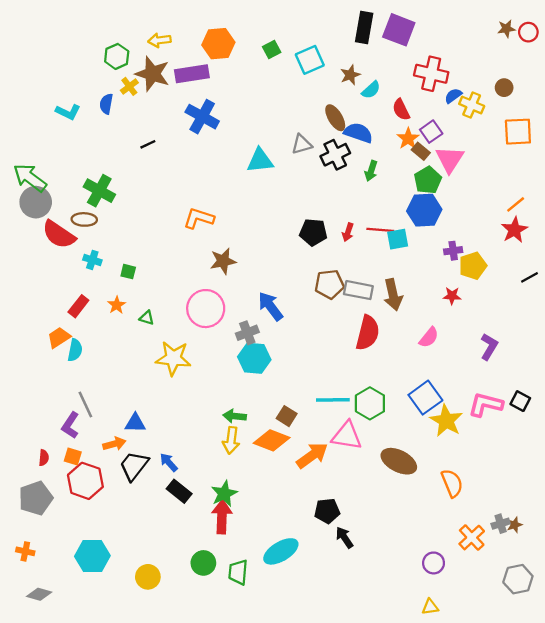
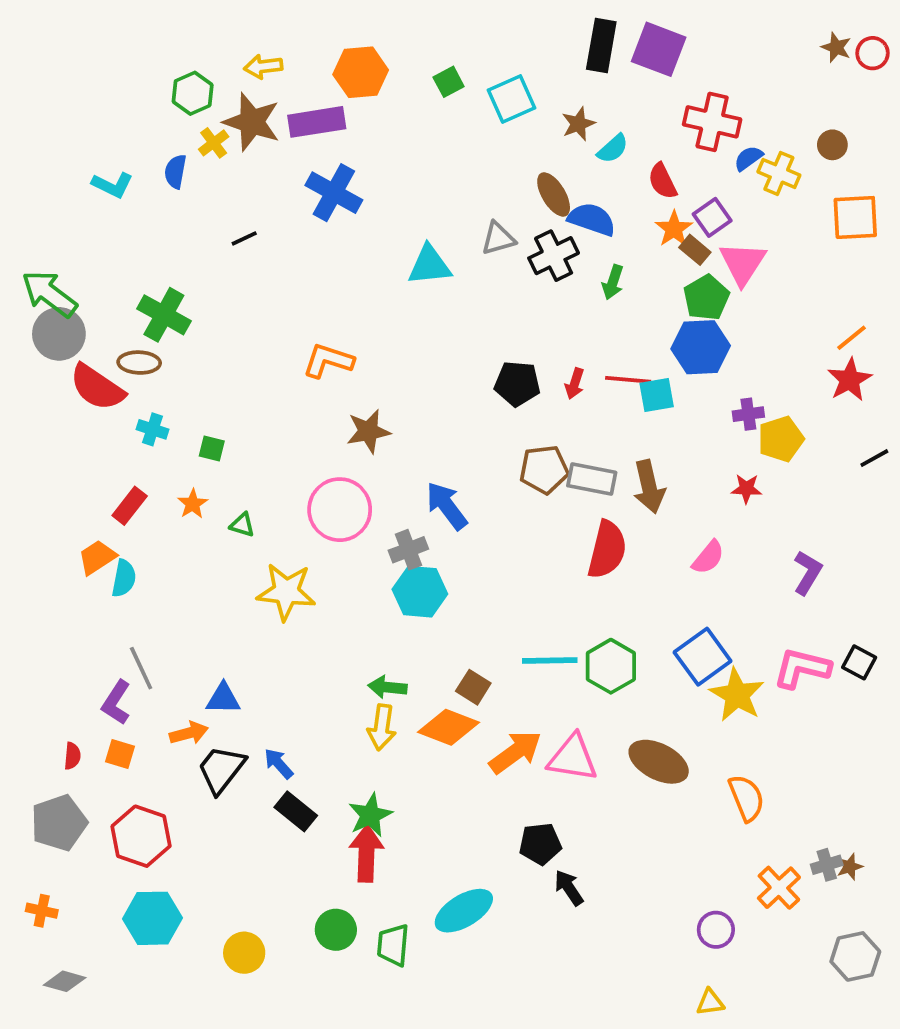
brown star: (506, 29) -> (836, 47), turned 30
pink triangle: (347, 436) -> (573, 758), moved
red hexagon: (85, 481) -> (141, 836), moved

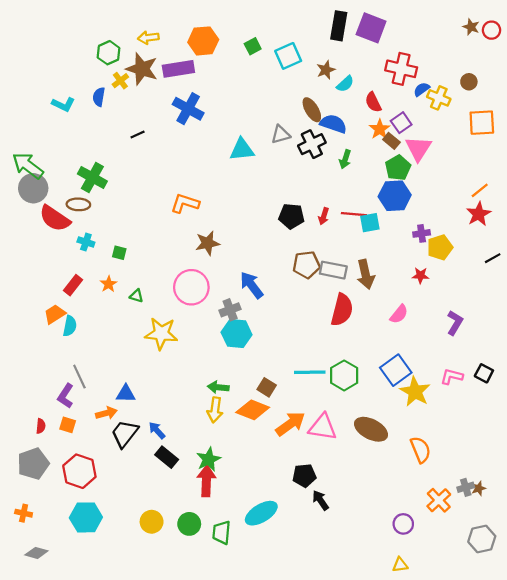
pink L-shape: (802, 668) -> (452, 377), size x0.7
yellow circle: (244, 953) -> (152, 522), moved

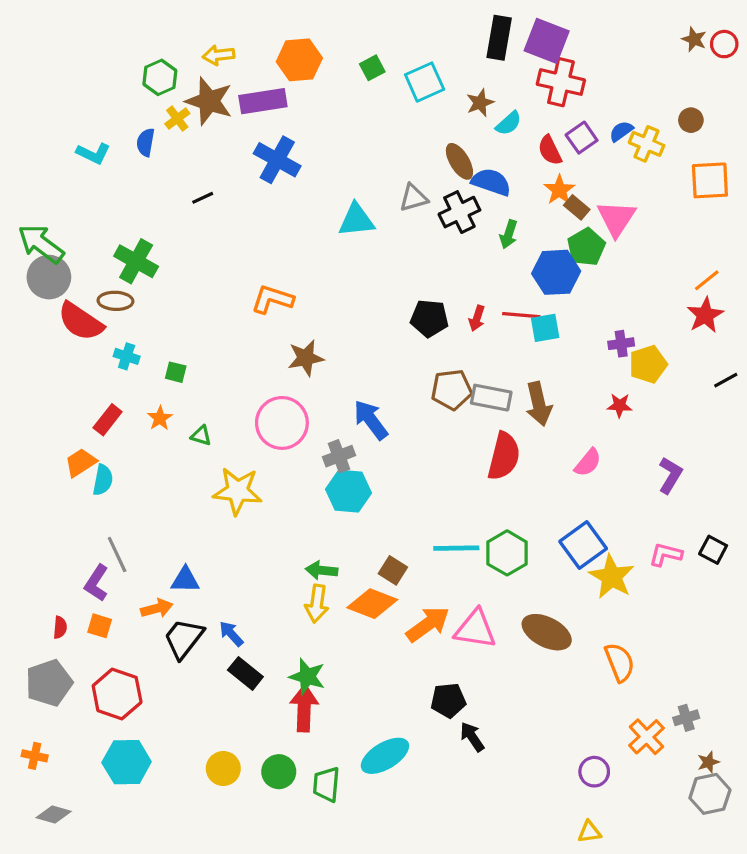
red cross: (401, 69) -> (561, 82), moved
purple square: (401, 123) -> (582, 138), moved
blue hexagon: (395, 196) -> (556, 272), moved
green star: (209, 459) -> (307, 677), turned -30
brown star: (479, 488) -> (708, 762), moved

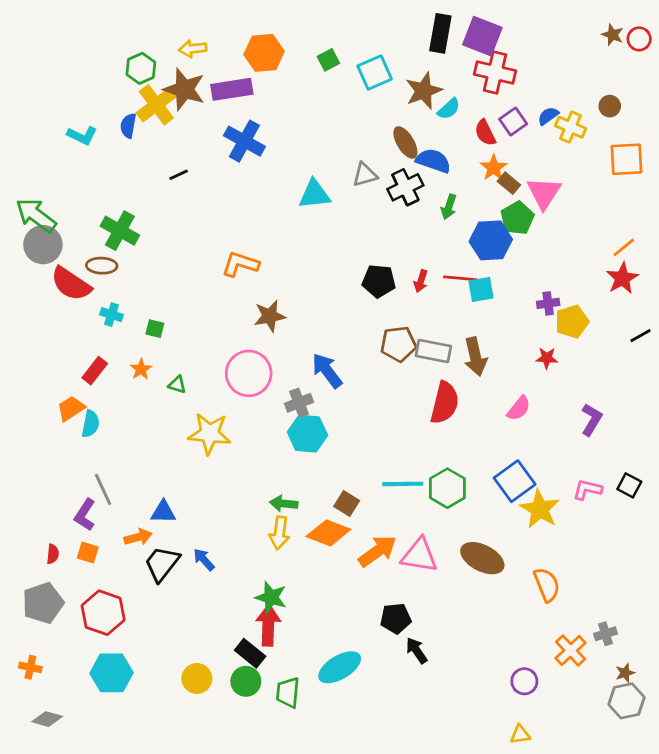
brown star: (480, 103) -> (424, 91), size x1.5
yellow cross: (177, 119) -> (156, 105), size x1.8
black rectangle: (245, 673) -> (250, 653), moved

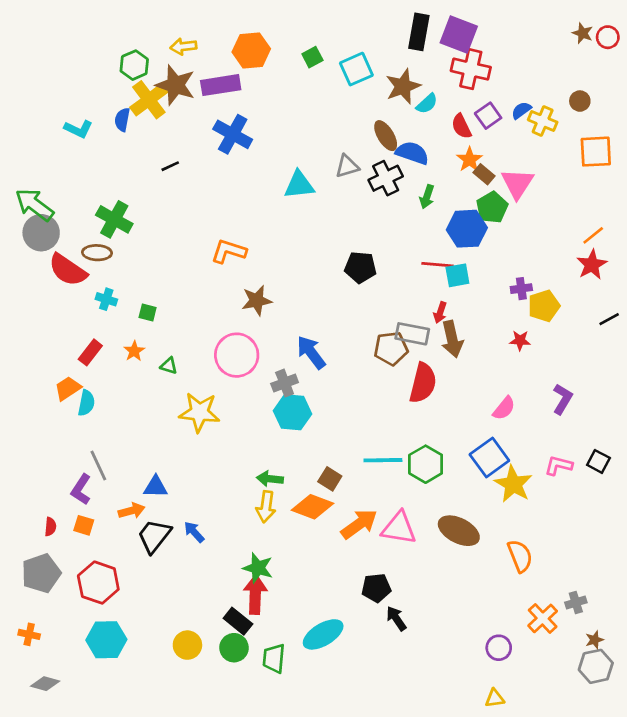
red arrow: (421, 281) -> (440, 313), moved
brown pentagon: (398, 344) -> (391, 348), moved
pink semicircle: (519, 408) -> (504, 408), moved

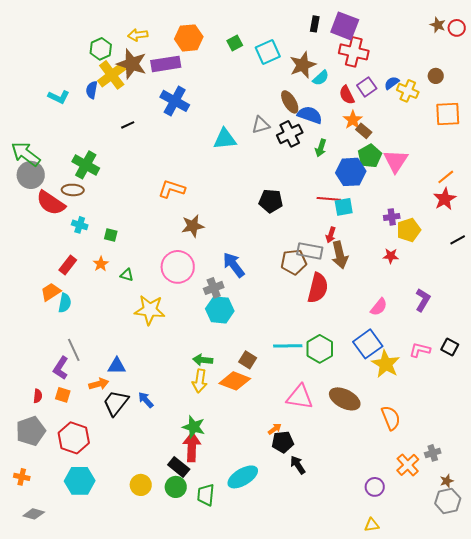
black rectangle: (419, 32) -> (315, 24), size x0.6
pink triangle: (517, 183) -> (396, 161), moved
orange arrow: (359, 524) -> (275, 429), moved, size x0.5

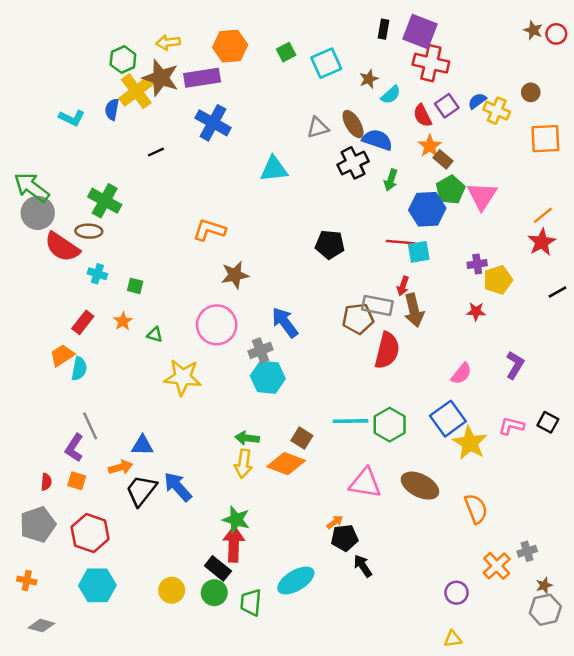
brown star: (303, 65) -> (369, 79), size x0.6
gray triangle: (261, 125) -> (318, 128), moved
blue arrow: (146, 400) -> (178, 487), size x1.5

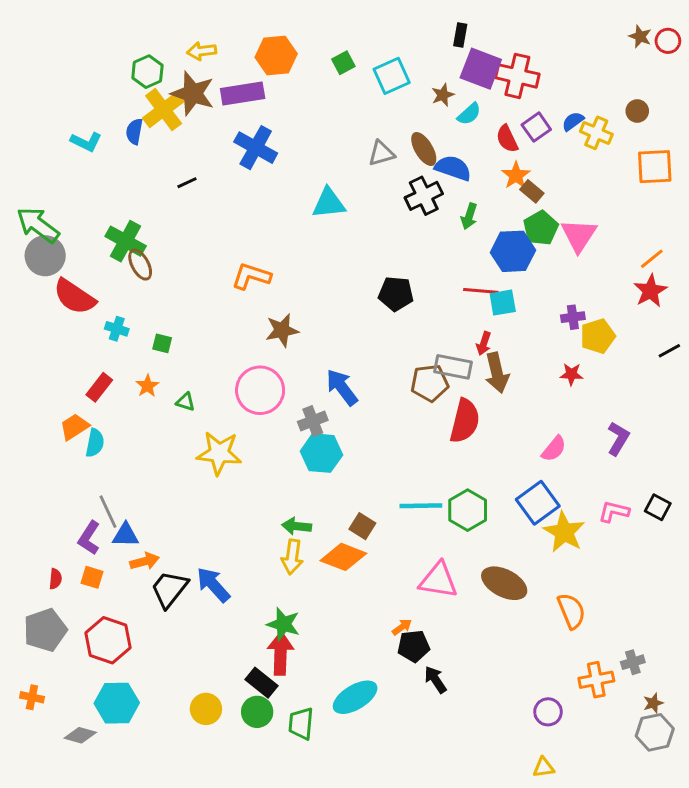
purple square: (420, 32) -> (481, 69), moved
brown ellipse: (89, 231) -> (140, 265), moved, turned 60
blue triangle: (142, 445) -> (126, 535), moved
orange cross: (497, 566) -> (596, 680), turned 32
gray diamond: (41, 626) -> (80, 735), moved

